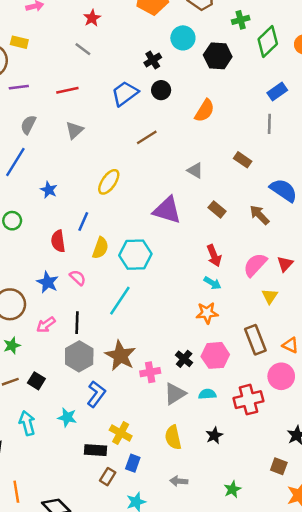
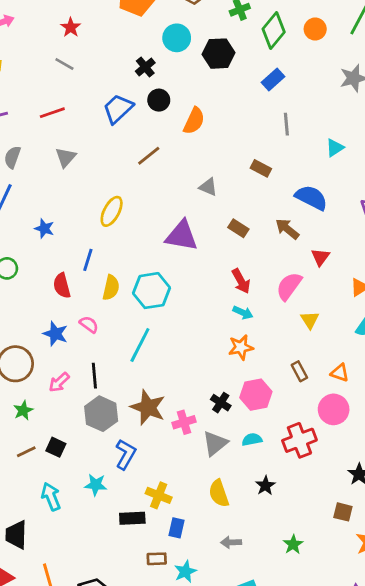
blue rectangle: (277, 92) -> (273, 79), moved
orange semicircle: (205, 111) -> (194, 121), moved
red triangle: (285, 264) -> (320, 257), moved
brown rectangle: (255, 340) -> (299, 371), size x0.6
brown rectangle: (108, 477) -> (157, 559), moved, turned 63

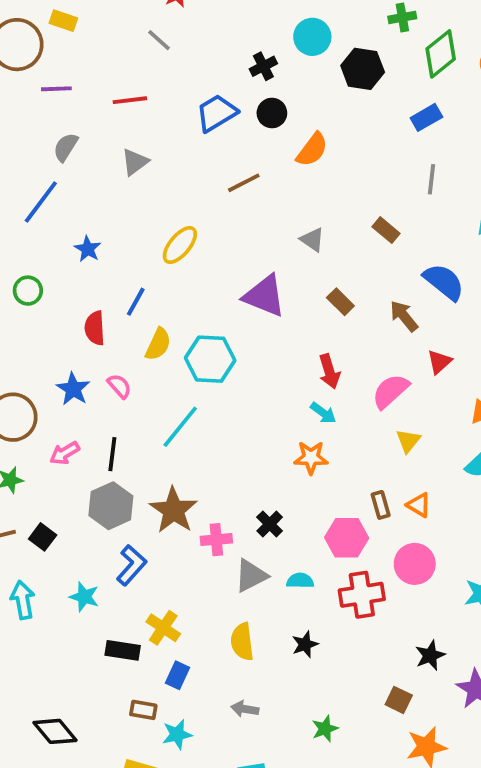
orange triangle: (340, 373) -> (419, 505), moved
pink hexagon: (256, 395) -> (347, 538), moved

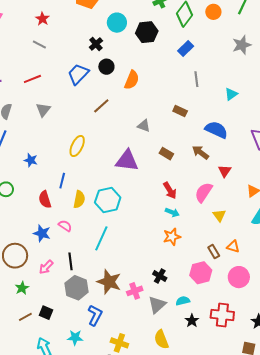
red cross: (362, 595) -> (222, 315), moved, turned 30
black star: (305, 644) -> (192, 321), moved

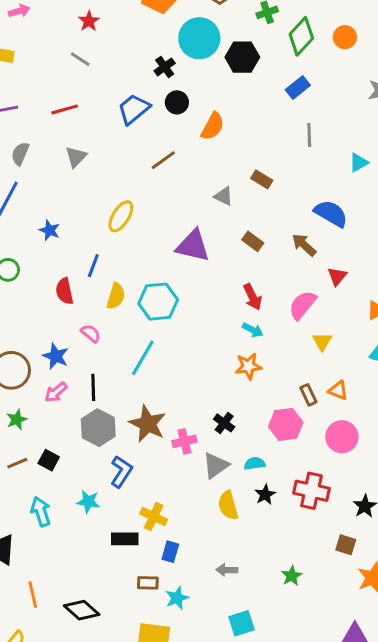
cyan circle: (117, 23) -> (199, 38), size x1.4
brown rectangle: (180, 111) -> (262, 179), moved
blue star: (42, 233) -> (56, 356), moved
yellow semicircle: (161, 339) -> (228, 505), moved

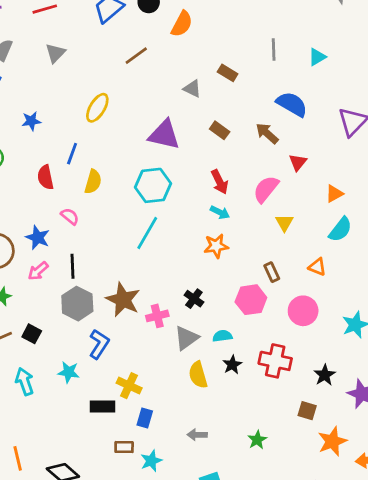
gray line: (309, 135) -> (274, 50), moved
blue star: (50, 230) -> (31, 121), turned -30
cyan hexagon: (158, 302) -> (153, 185), moved
cyan line: (143, 358) -> (147, 233), moved
orange triangle: (338, 390) -> (317, 267), moved

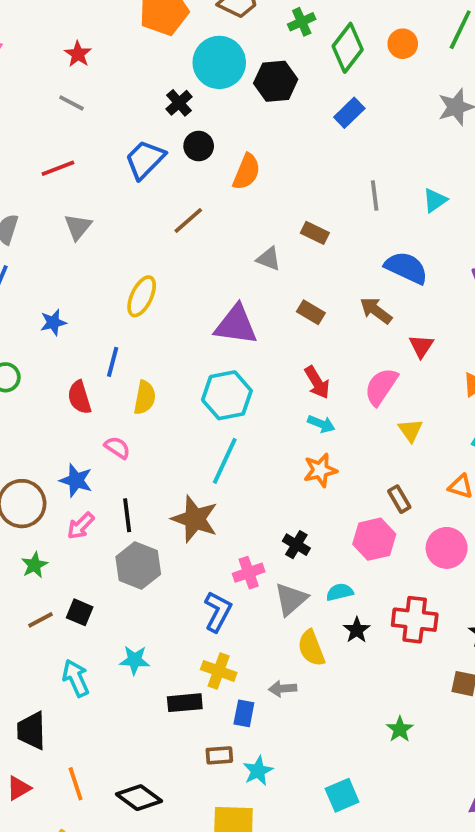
brown star: (123, 300) -> (195, 519), moved
blue L-shape: (99, 344) -> (218, 612), moved
gray arrow: (197, 435) -> (283, 689), moved

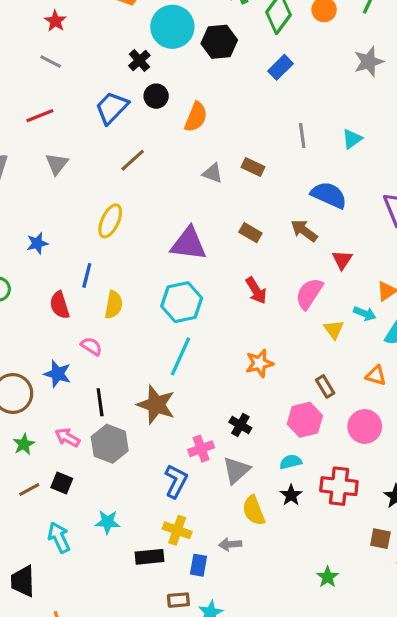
brown line: (188, 220) -> (133, 160), moved
gray triangle: (269, 259) -> (213, 173), moved
cyan arrow: (321, 424) -> (365, 314), moved
pink arrow: (81, 526) -> (67, 438), moved, turned 75
cyan semicircle: (340, 592) -> (291, 462), moved

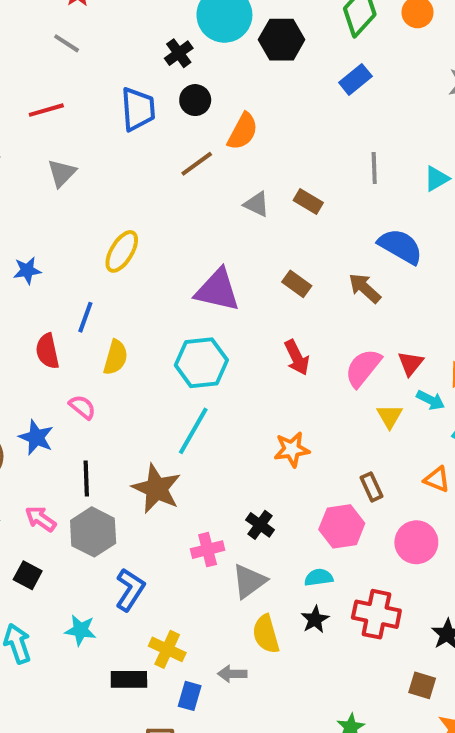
blue trapezoid: (112, 108) -> (138, 109), turned 126
brown line: (133, 160) -> (197, 164), moved
red triangle: (342, 260) -> (411, 363), moved
blue L-shape: (176, 481) -> (130, 590), moved

